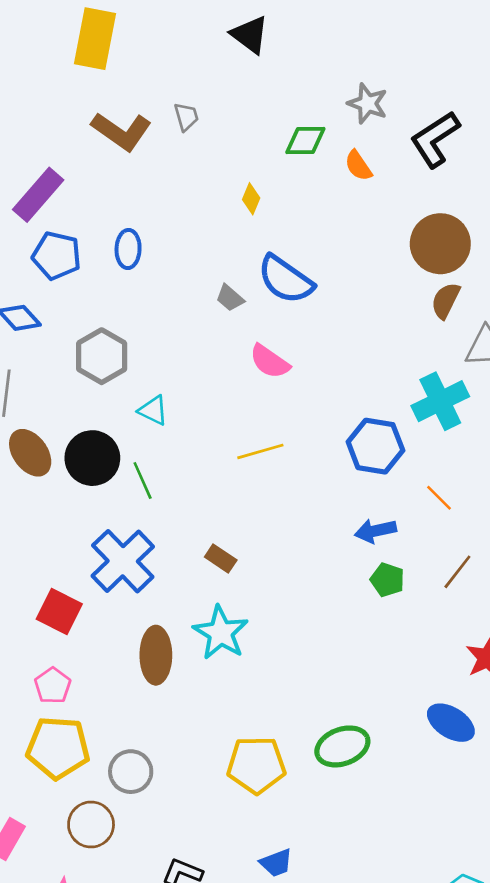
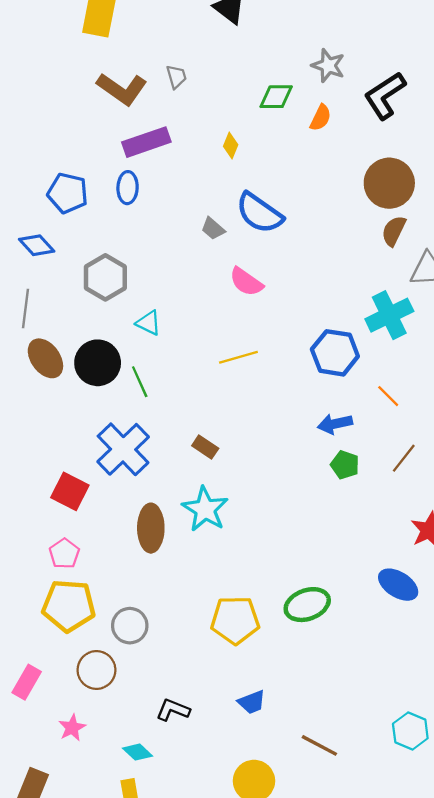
orange semicircle: (358, 166) -> (321, 118), turned -120
purple rectangle: (38, 195) -> (146, 142), moved, turned 30

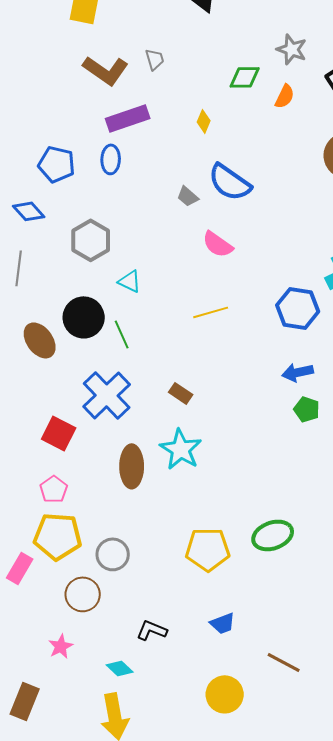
brown ellipse: (45, 358) -> (40, 340), moved
pink rectangle: (27, 682) -> (20, 568), moved

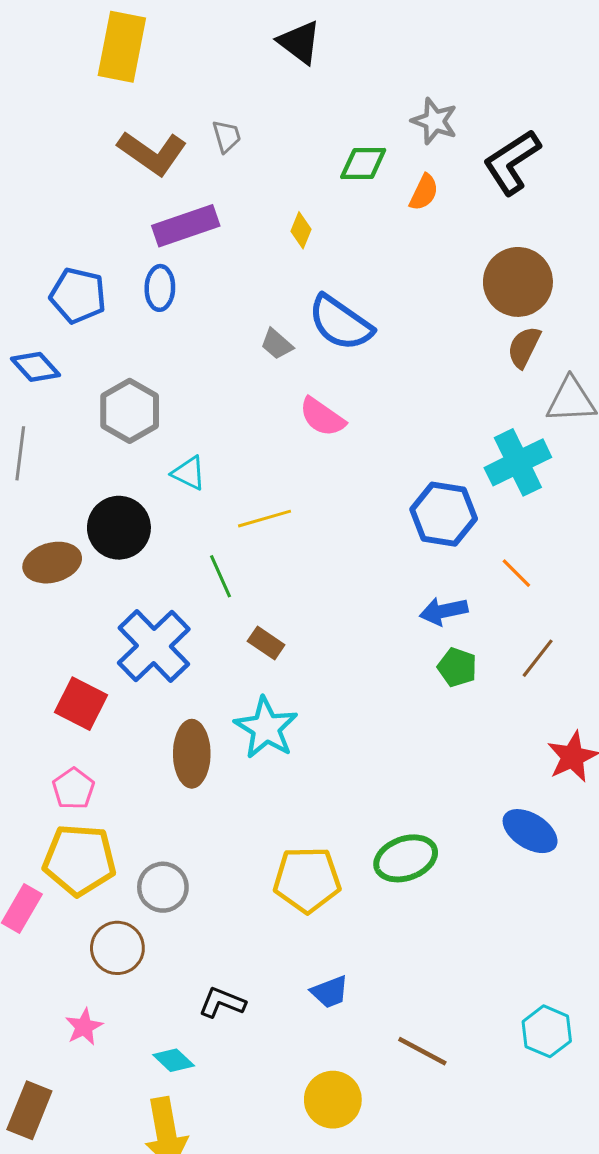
yellow line: (211, 312) -> (265, 519), moved
green line: (122, 334) -> (221, 576), moved
brown ellipse: (40, 340) -> (52, 563), turned -69

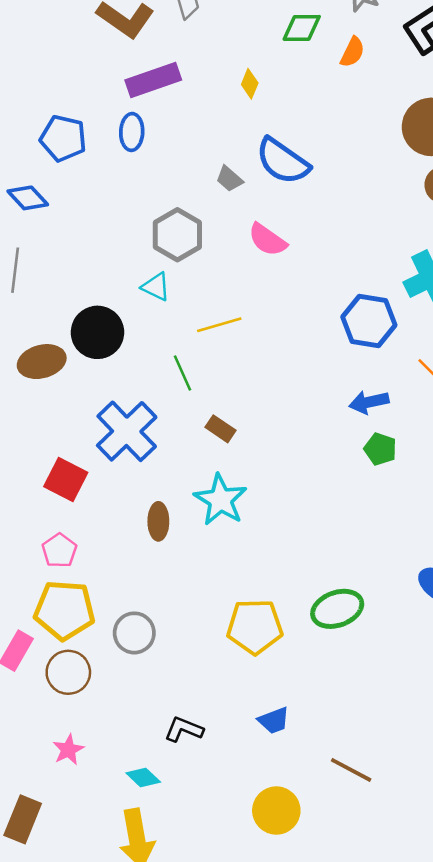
gray hexagon: (130, 411) -> (177, 235), moved
brown ellipse: (192, 754) -> (158, 521), size x0.7
brown circle: (117, 948) -> (68, 672), moved

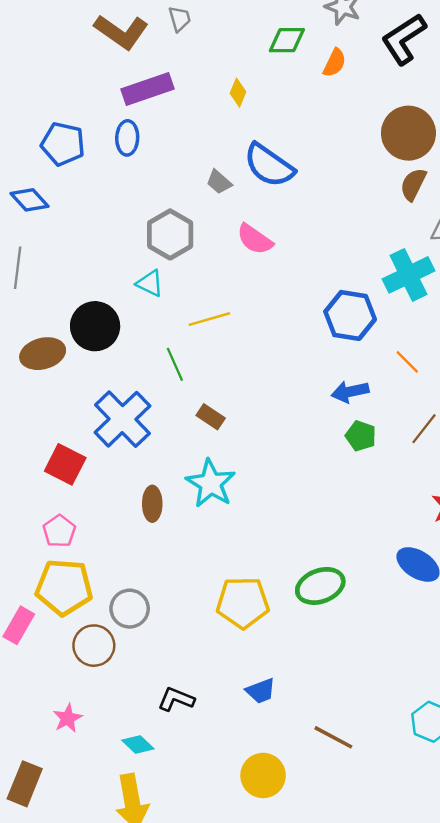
brown circle: (68, 672) -> (94, 646), moved

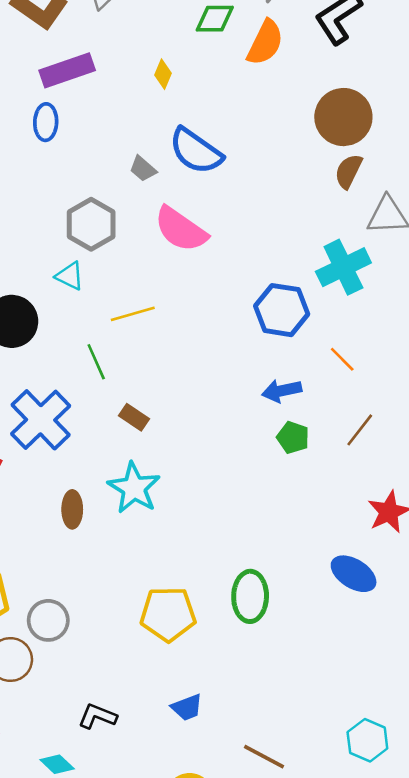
orange semicircle: (335, 63) -> (265, 43), size x1.5
pink semicircle: (255, 239) -> (181, 229), size x1.4
green ellipse: (320, 586) -> (250, 596), turned -69

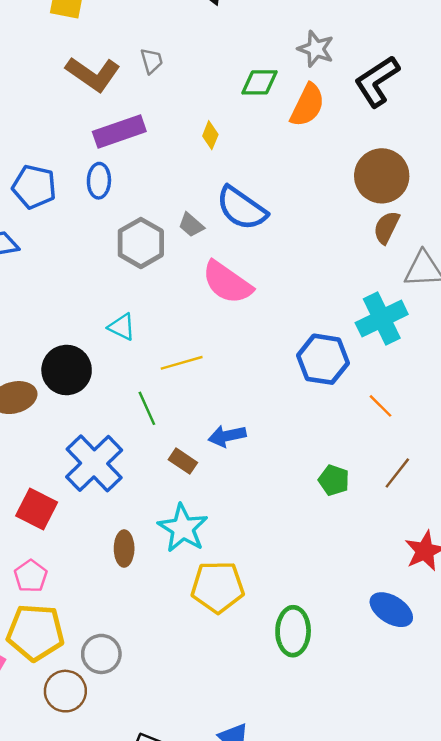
gray hexagon: (91, 224) -> (141, 243), moved
blue arrow: (282, 391) -> (227, 436), moved
yellow pentagon: (168, 614) -> (218, 587), moved

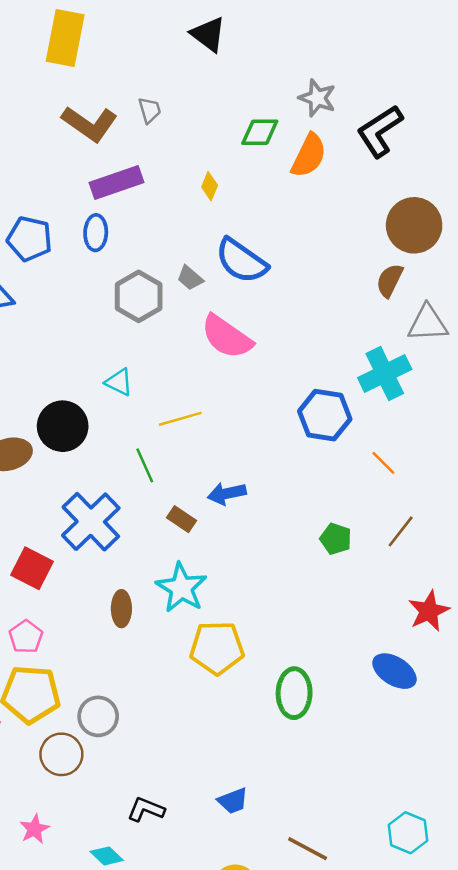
brown circle: (382, 176) -> (414, 225), moved

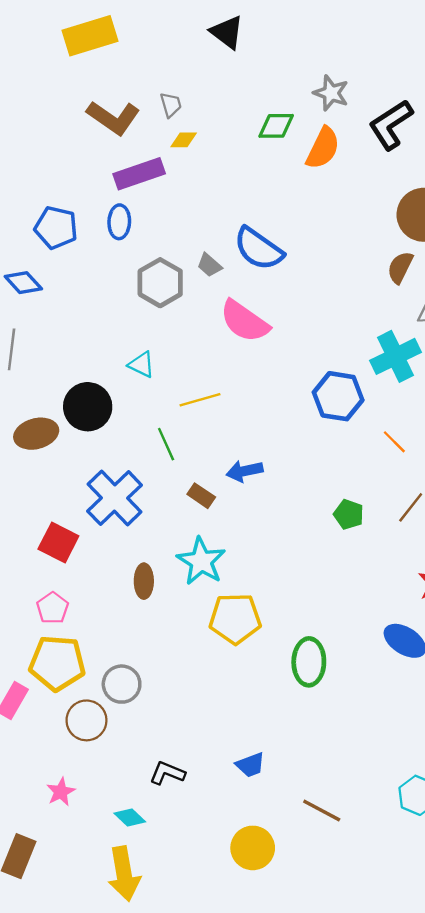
yellow rectangle: (65, 38) -> (90, 36), turned 62
yellow diamond: (210, 186) -> (184, 140), moved, turned 68

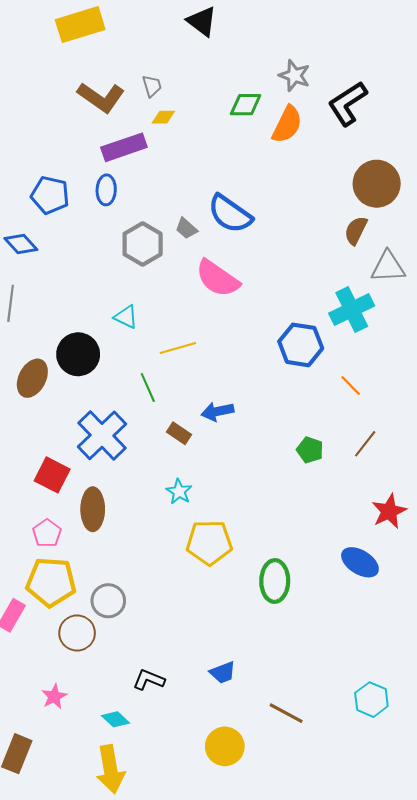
brown ellipse: (36, 434) -> (32, 378), turned -48
cyan star: (201, 561) -> (179, 492), size x0.6
brown ellipse: (144, 581) -> (93, 509), moved, size x1.4

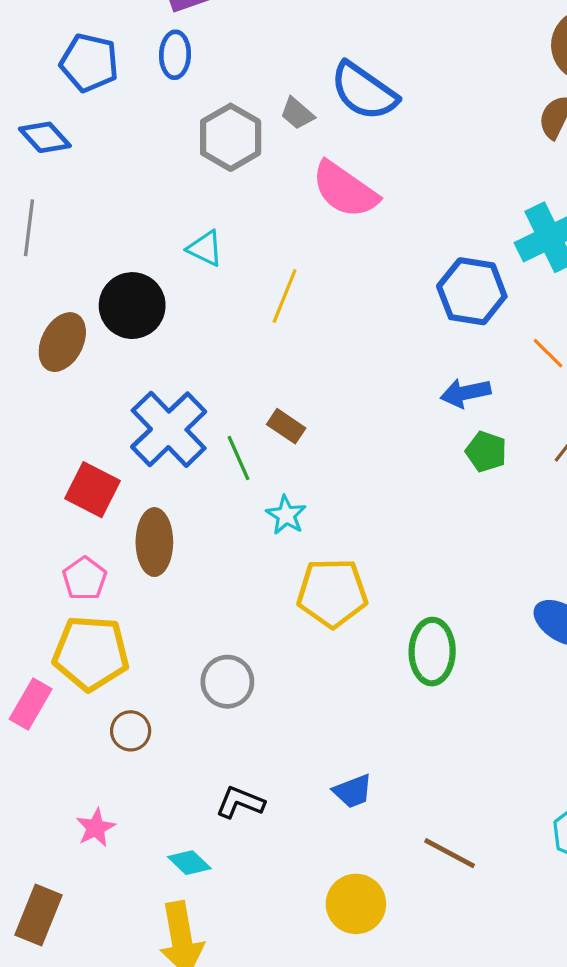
yellow line: (178, 348) -> (285, 296), turned -52
green line: (148, 388) -> (239, 458), moved
blue arrow: (217, 411) -> (465, 393), moved
gray circle: (108, 601) -> (227, 682), moved
brown circle: (77, 633) -> (131, 731), size x0.7

